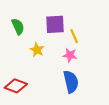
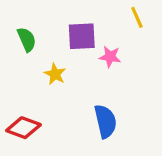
yellow line: (74, 36) -> (137, 17), moved
pink star: (70, 55) -> (110, 57), moved

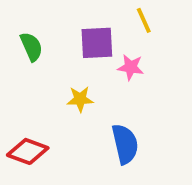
yellow line: (137, 17) -> (144, 20), moved
yellow star: (55, 74) -> (80, 99), moved, turned -30

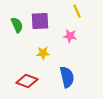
purple square: (97, 43) -> (40, 21), moved
red diamond: (28, 151) -> (27, 81), moved

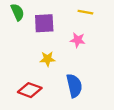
yellow line: (77, 11) -> (85, 12), turned -56
green semicircle: (17, 25) -> (17, 12), moved

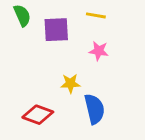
yellow line: (85, 12) -> (96, 15), moved
yellow star: (48, 59) -> (70, 83), moved

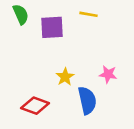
pink star: (99, 51) -> (108, 74), moved
yellow star: (70, 83) -> (65, 77), turned -30

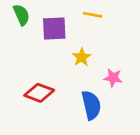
yellow star: (65, 77) -> (82, 57), moved
red diamond: (35, 106) -> (39, 93), moved

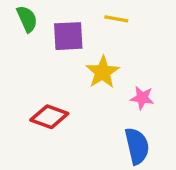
yellow star: (82, 57) -> (103, 72), size x1.4
blue semicircle: (91, 105) -> (137, 146), moved

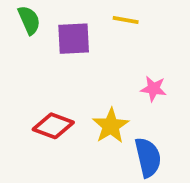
yellow star: (103, 72) -> (111, 126), moved
pink star: (142, 98) -> (153, 89), moved

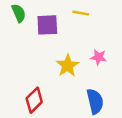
red diamond: (53, 126) -> (34, 100), moved, turned -65
yellow star: (111, 126) -> (68, 66), moved

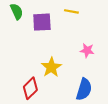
yellow star: (68, 66) -> (51, 67), moved
blue semicircle: (95, 101) -> (84, 89), turned 30

